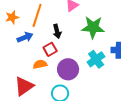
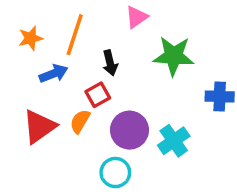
cyan cross: (96, 59) -> (174, 141), moved
orange semicircle: (40, 64) -> (80, 121), turned -48
red triangle: (24, 86) -> (39, 127), moved

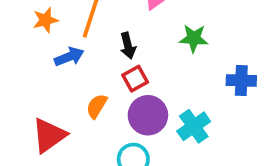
green star: (174, 56) -> (194, 38), size x0.7
red square: (98, 95) -> (135, 79), moved
red triangle: (39, 127) -> (49, 135), moved

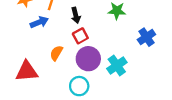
blue cross: (241, 80) -> (146, 37), turned -36
red triangle: (49, 135) -> (27, 71), turned 30

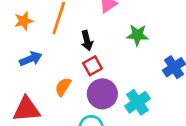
blue arrow: (39, 22) -> (31, 59), moved

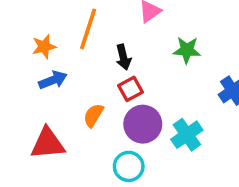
orange star: (24, 21) -> (44, 47), moved

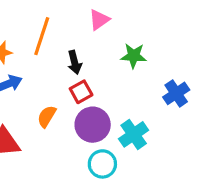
cyan circle: (129, 166) -> (102, 164), moved

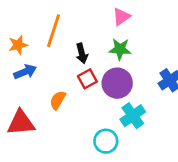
pink triangle: (99, 20) -> (121, 17), moved
green star: (134, 56) -> (120, 49), moved
purple circle: (93, 125) -> (117, 83), moved

